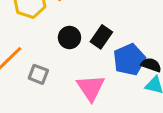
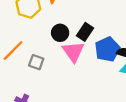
pink triangle: (91, 88) -> (73, 52), moved

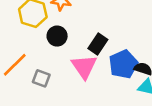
black circle: (60, 33) -> (57, 36), moved

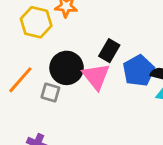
black circle: (57, 36) -> (67, 68), moved, size x1.5

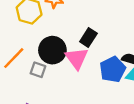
blue pentagon: (139, 71) -> (113, 69), moved

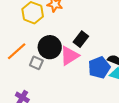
pink triangle: (77, 58) -> (69, 56), turned 30

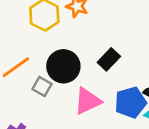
pink triangle: (69, 56) -> (88, 101), moved

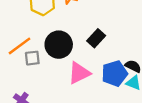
gray square: (42, 86) -> (32, 58), moved, turned -35

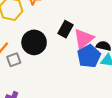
pink triangle: (79, 73) -> (84, 39), moved

